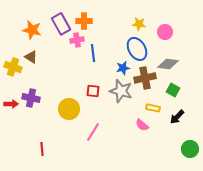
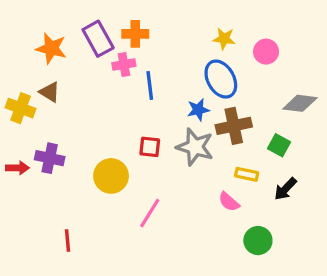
gray diamond: (168, 64) -> (300, 103), moved
green circle: (190, 149) -> (258, 241), moved

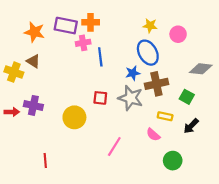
purple rectangle: (98, 39) -> (66, 26), turned -50
pink line: (150, 213) -> (114, 147), moved

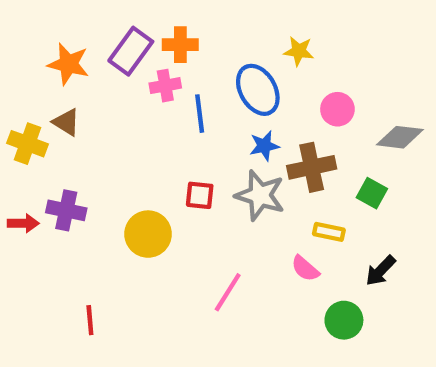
purple rectangle: (66, 26) -> (131, 51), turned -65
pink circle: (178, 34) -> (337, 109), moved
blue ellipse: (148, 53) -> (258, 90), moved
black arrow: (191, 126) -> (381, 271), moved

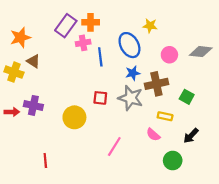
orange star: (68, 64) -> (20, 37), moved, turned -30
gray diamond: (400, 137) -> (201, 52), moved

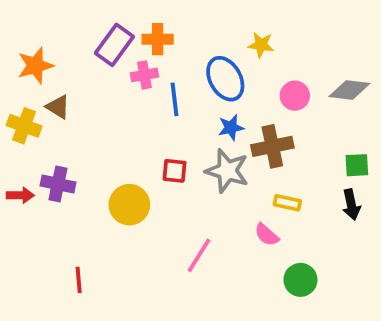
green square: (187, 97) -> (357, 165), moved, turned -32
black arrow: (191, 136) -> (351, 205), moved, turned -56

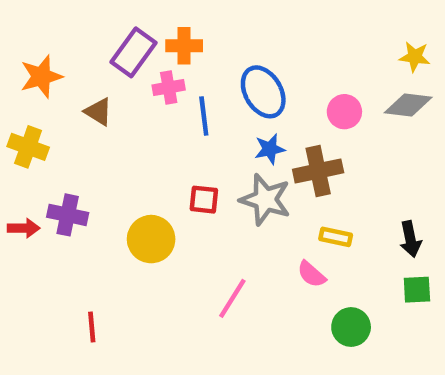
yellow star: (261, 45) -> (415, 57), moved
brown triangle: (58, 107) -> (98, 112), moved
green square: (357, 165) -> (417, 290), moved

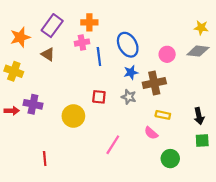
purple rectangle: (134, 52) -> (52, 26), moved
gray star: (265, 200) -> (129, 97), size x0.6

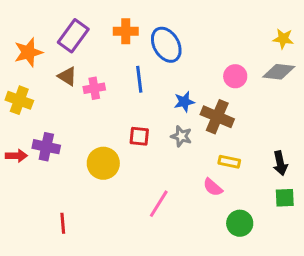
pink cross: (82, 43) -> (94, 88), moved
blue ellipse: (128, 45) -> (166, 45), moved
brown cross: (154, 83) -> (217, 117), turned 35

